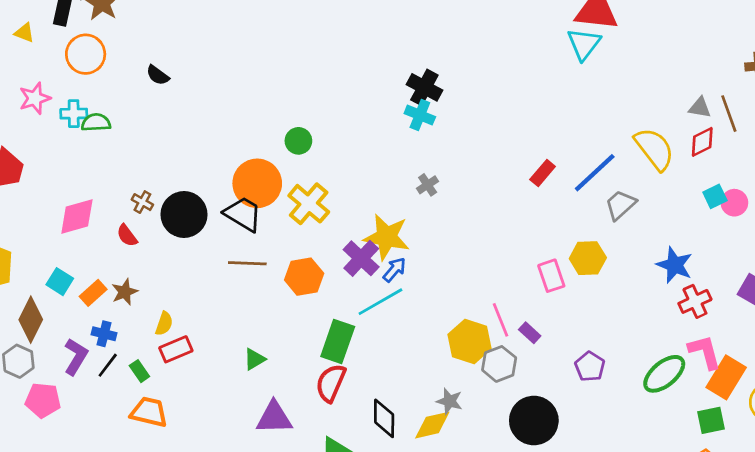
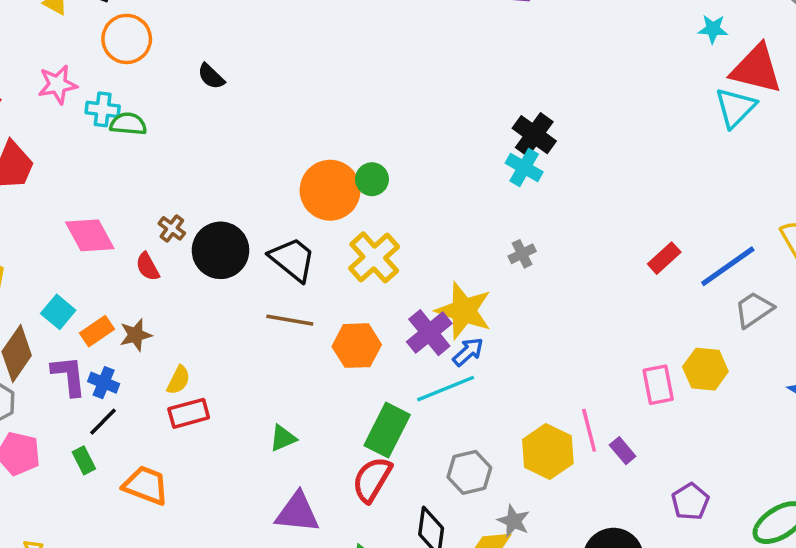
orange circle: (257, 183) -> (330, 190), moved
pink diamond: (77, 216) -> (90, 235), turned 69
purple L-shape: (76, 357) -> (69, 376), moved, turned -45
gray hexagon: (499, 364) -> (469, 472), moved
green rectangle: (139, 371) -> (84, 460), moved

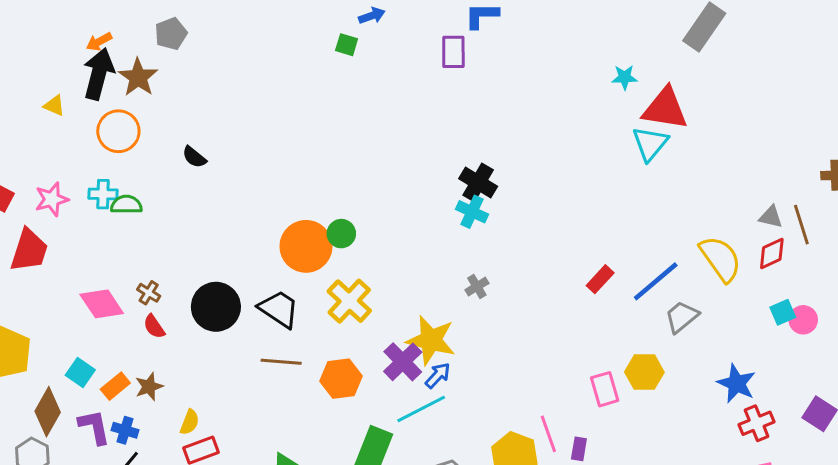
pink star: (58, 84) -> (52, 199), moved
brown cross: (172, 228) -> (149, 293), moved
purple rectangle: (623, 451) -> (579, 449), turned 55

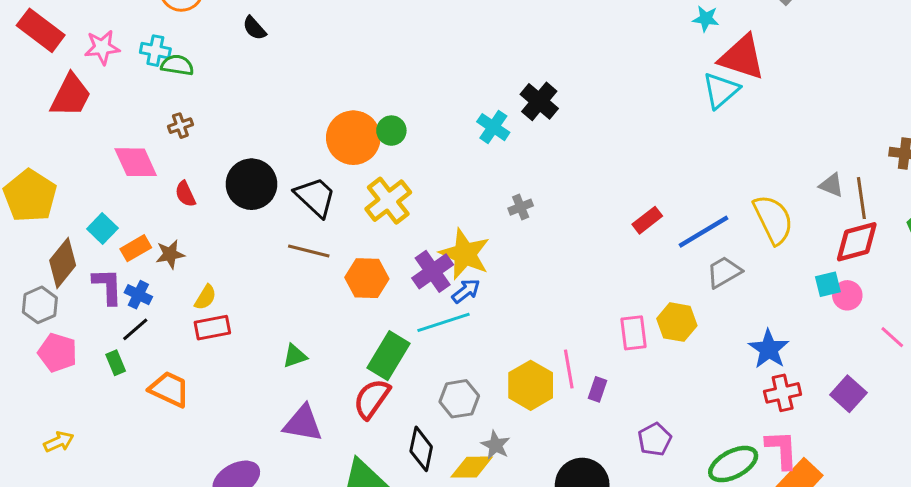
cyan cross: (472, 212) -> (493, 127), moved
red diamond: (772, 253) -> (857, 242), moved, size x1.4
brown cross: (149, 293) -> (180, 126), moved, turned 30

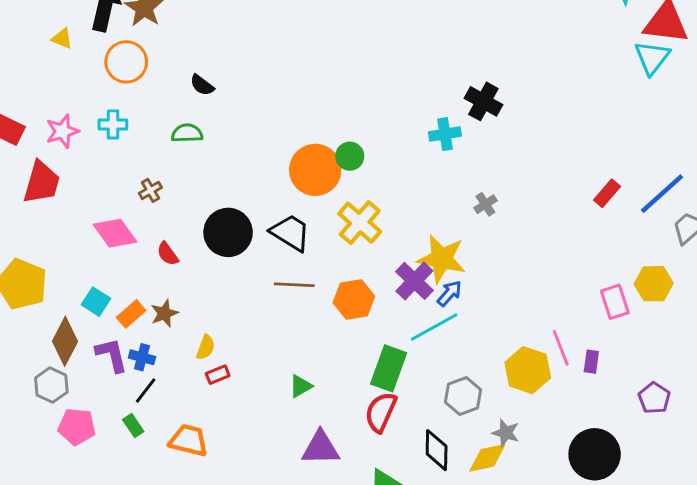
green semicircle: (177, 65) -> (187, 133), moved
cyan cross: (493, 127) -> (445, 134), turned -32
red rectangle: (212, 328) -> (218, 375), size x0.7

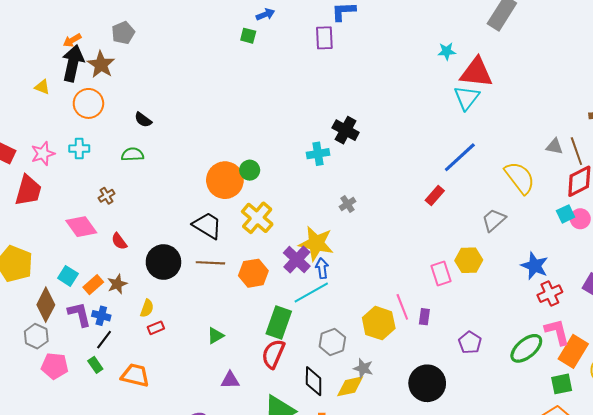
blue line: (662, 194) -> (460, 157), moved
black circle: (228, 232) -> (163, 262), moved
blue arrow: (449, 293) -> (322, 268), turned -48
purple triangle: (321, 448) -> (230, 380), size x0.7

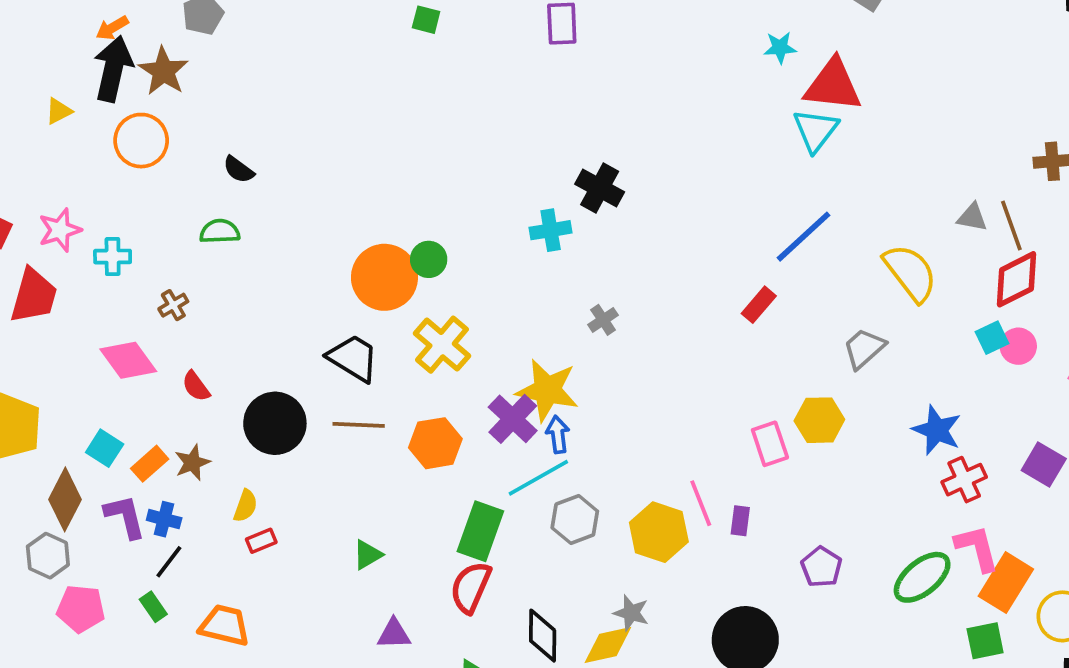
yellow triangle: (42, 87) -> (59, 111), turned -49
cyan cross: (79, 149) -> (113, 257), moved
gray hexagon: (332, 342) -> (575, 520), moved

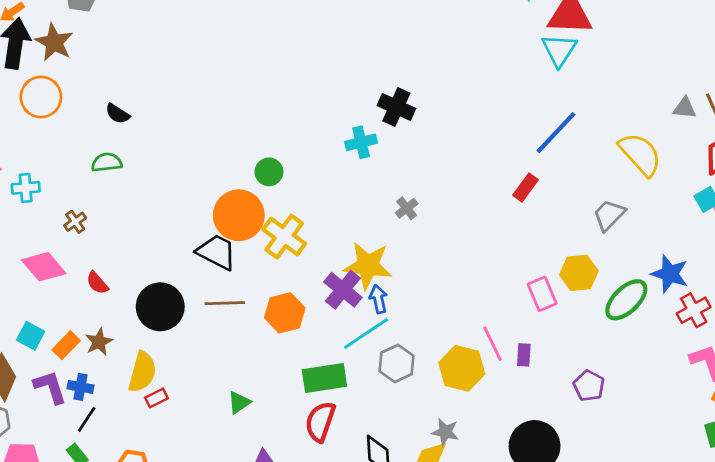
orange circle: (384, 277) -> (239, 215), moved
yellow semicircle: (245, 506) -> (142, 372), size x1.6
green rectangle: (480, 531) -> (324, 378), turned 66
green ellipse: (922, 577) -> (626, 300), moved

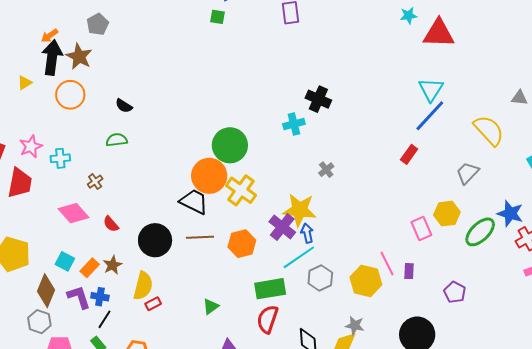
cyan triangle: (559, 50) -> (431, 90), moved
green circle: (269, 172) -> (230, 145), size x1.8

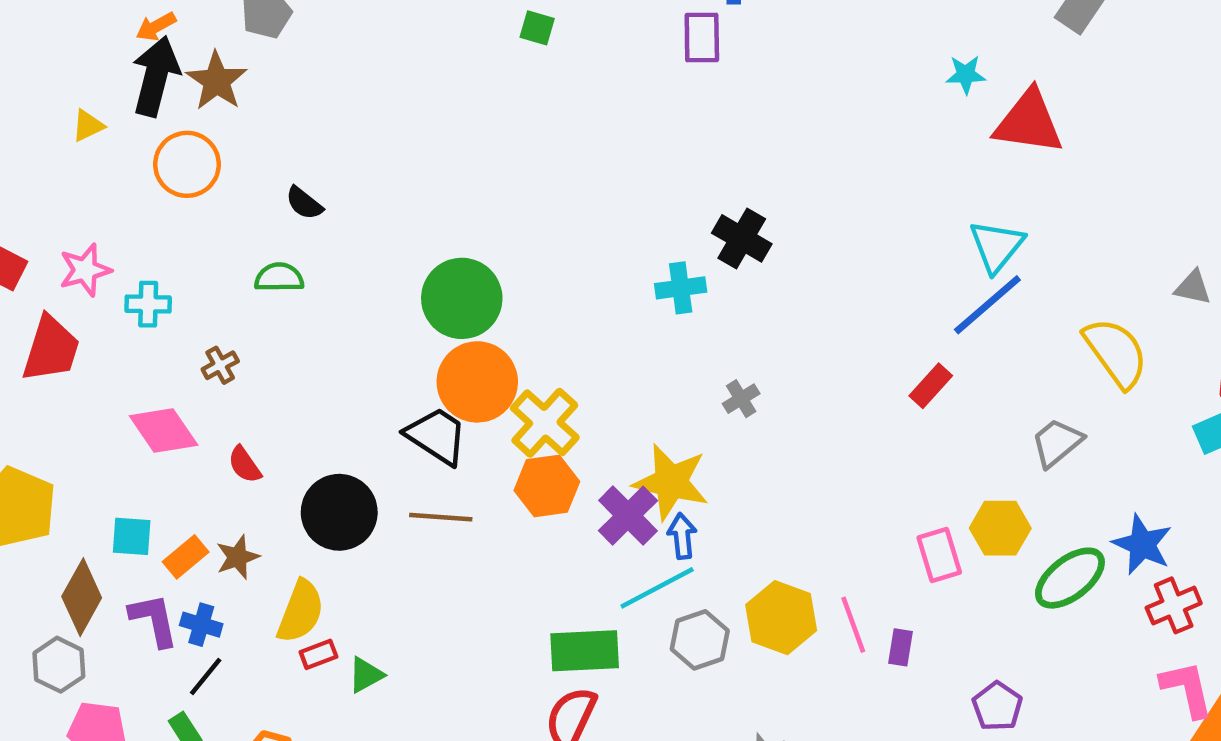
green circle: (230, 145) -> (462, 298), moved
orange hexagon: (242, 244) -> (547, 486), moved
cyan square: (65, 261) -> (132, 536), turned -30
yellow hexagon: (366, 281) -> (781, 618), moved
green triangle: (211, 306) -> (366, 675), moved

